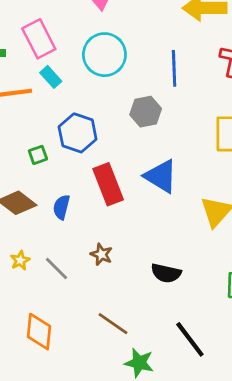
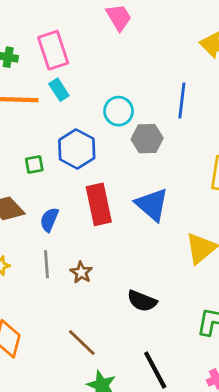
cyan circle: (104, 55) -> (119, 111), moved, size x0.7
gray line: (57, 269) -> (46, 264), moved, turned 32

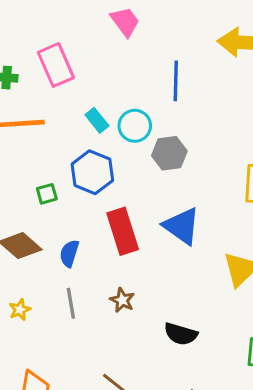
cyan rectangle: (59, 90) -> (97, 120), moved
blue line: (182, 101) -> (176, 81), moved
brown star: (81, 272) -> (122, 300), moved

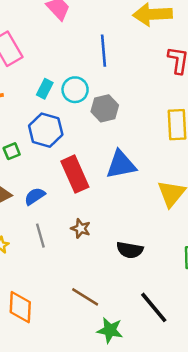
cyan rectangle: (97, 120) -> (45, 89), turned 72
blue triangle: (182, 226) -> (121, 165), turned -40
blue semicircle: (69, 253) -> (35, 196), turned 45

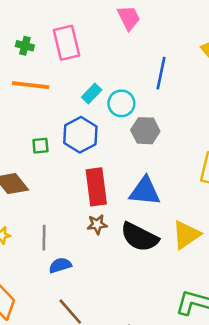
blue semicircle: (35, 196) -> (60, 265), moved
brown star: (81, 228) -> (97, 224), moved, turned 30
black semicircle: (130, 250) -> (139, 237), moved, size x1.4

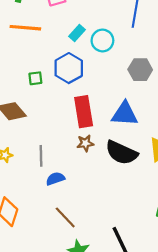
gray hexagon: (145, 131) -> (140, 70), moved

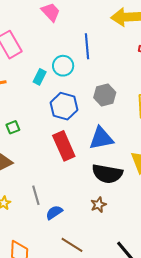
cyan circle: (102, 40) -> (63, 66), moved
blue hexagon: (69, 68) -> (64, 106), moved
brown star: (85, 143) -> (98, 205), moved

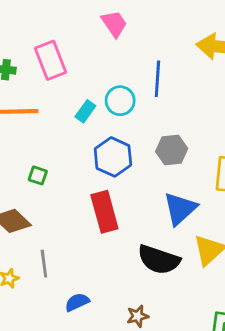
green square: (13, 127) -> (38, 175), turned 32
blue triangle: (101, 138) -> (180, 209), moved, turned -40
gray line: (36, 195) -> (44, 264), moved
brown star: (98, 205) -> (138, 316), moved

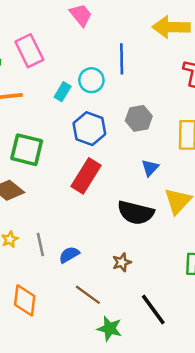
green square: (38, 175) -> (27, 150), size x2.0
blue triangle: (180, 209) -> (150, 168), size x0.6
red rectangle: (104, 212) -> (86, 176), turned 52
gray line: (44, 264) -> (40, 245), moved

